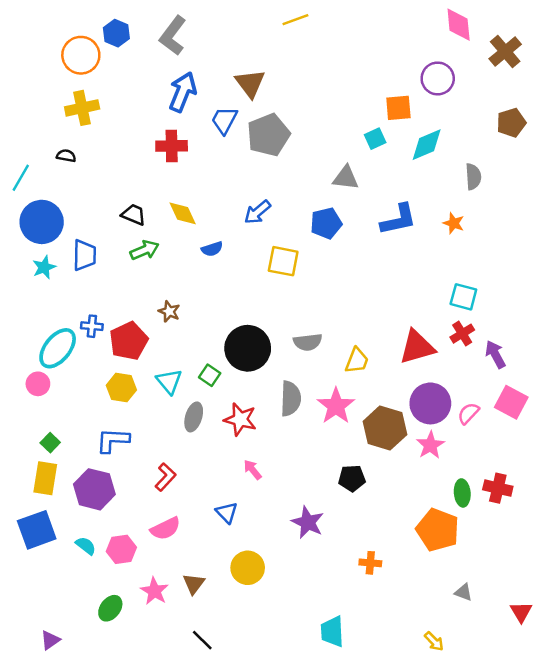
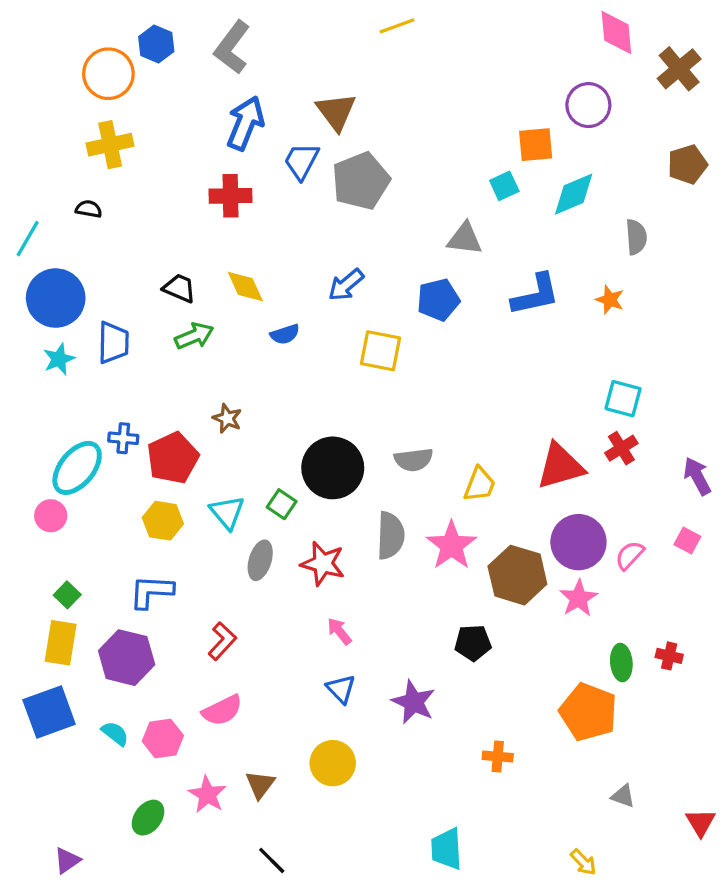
purple arrow: (495, 354) -> (697, 476), moved
pink square: (511, 402) -> (687, 540), size x0.6
red cross: (498, 488) -> (669, 656), size x0.7
blue triangle: (227, 513) -> (341, 689), moved

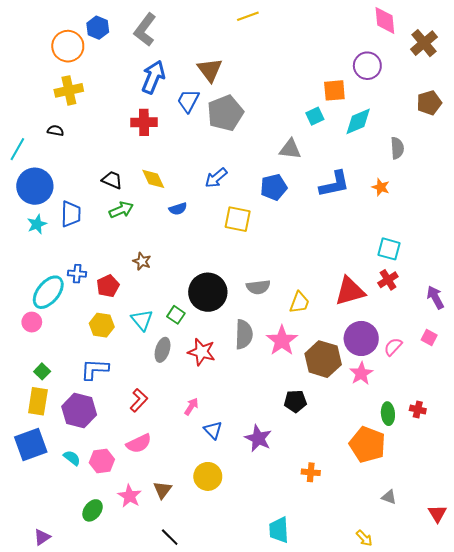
red pentagon: (173, 458) -> (108, 286), size x0.7
pink arrow: (339, 631) -> (191, 406), moved, turned 72

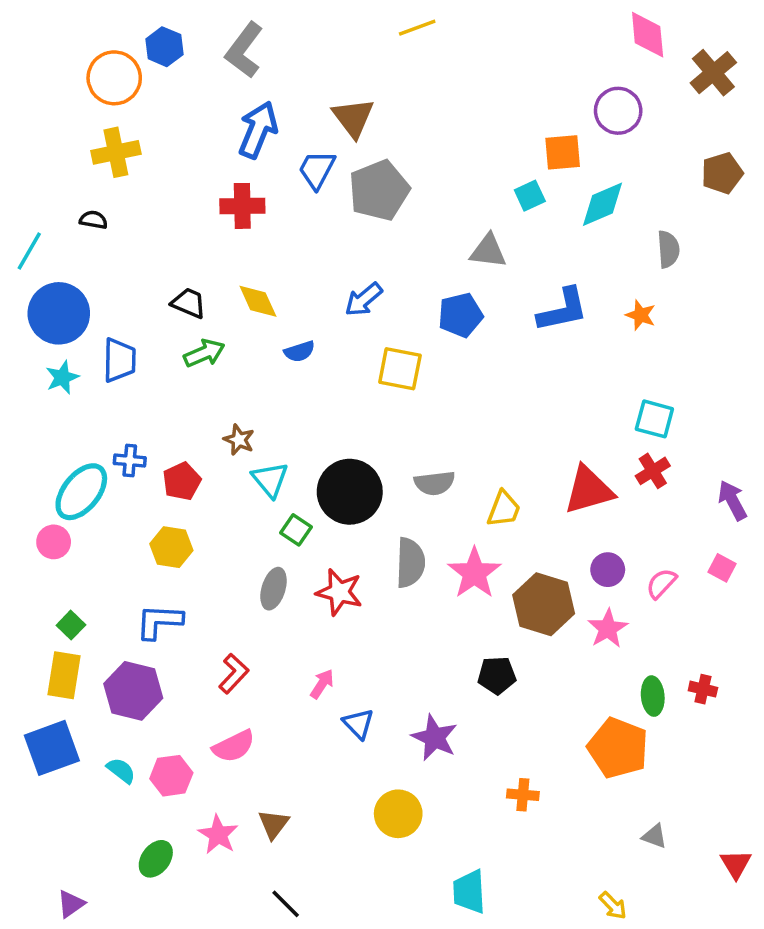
cyan triangle: (142, 320) -> (270, 480), moved
purple circle: (361, 338) -> (608, 570), size x0.6
yellow circle: (208, 476) -> (398, 814), moved

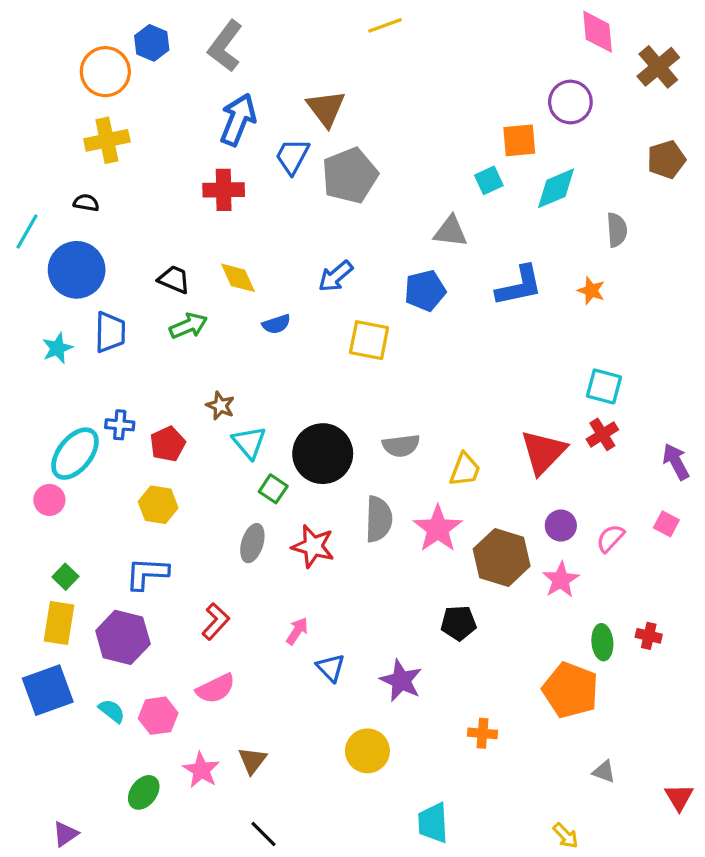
blue circle: (59, 313) -> (77, 270), moved
red triangle: (589, 490) -> (543, 452), turned -30

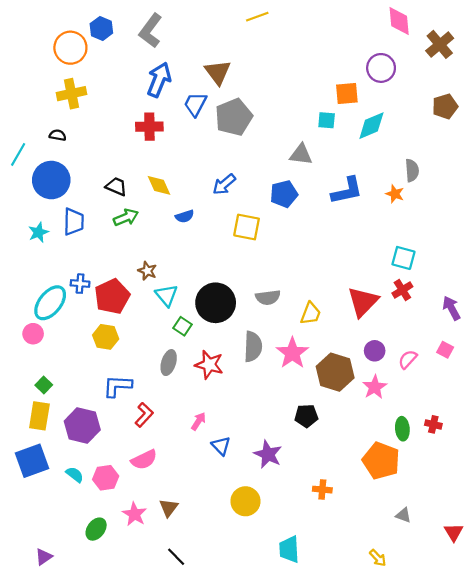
cyan square: (489, 180) -> (327, 120), turned 30
gray semicircle: (617, 230) -> (412, 170), moved
red pentagon: (168, 444) -> (112, 296), size x1.5
blue L-shape: (147, 573) -> (117, 386), moved

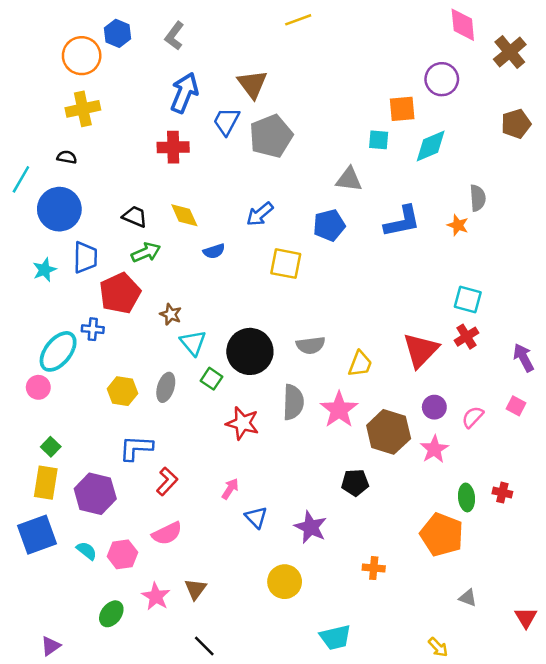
gray L-shape: (150, 31) -> (174, 36), size x0.7
red pentagon: (112, 296) -> (120, 293), moved
gray ellipse: (169, 363) -> (166, 387), moved
cyan trapezoid: (289, 549) -> (335, 637), turned -100

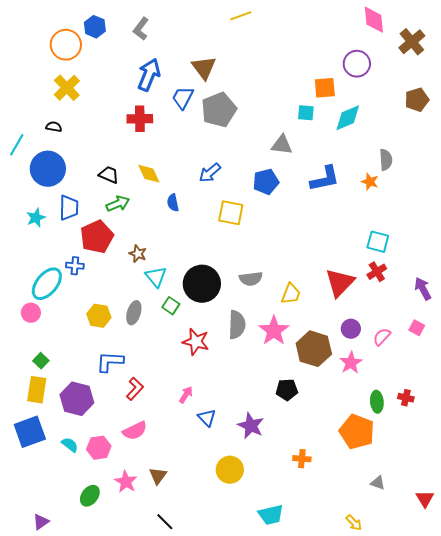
yellow cross: (83, 109) -> (67, 88), turned -32
blue semicircle: (214, 251) -> (173, 203), turned 96

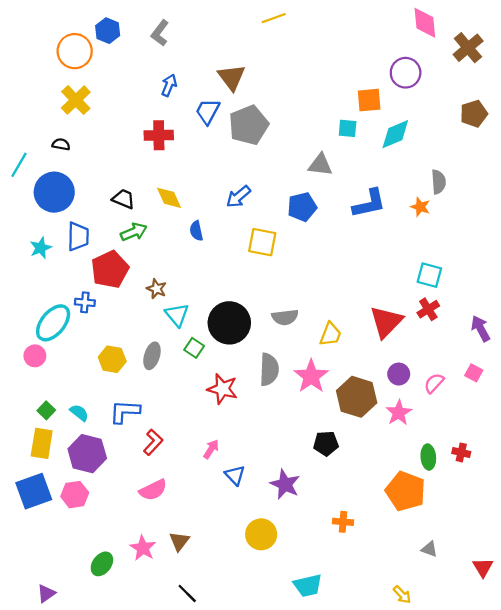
blue arrow: (149, 75) -> (169, 85), size x0.6
cyan semicircle: (70, 445) -> (79, 413), moved
pink hexagon: (99, 448) -> (75, 495), moved

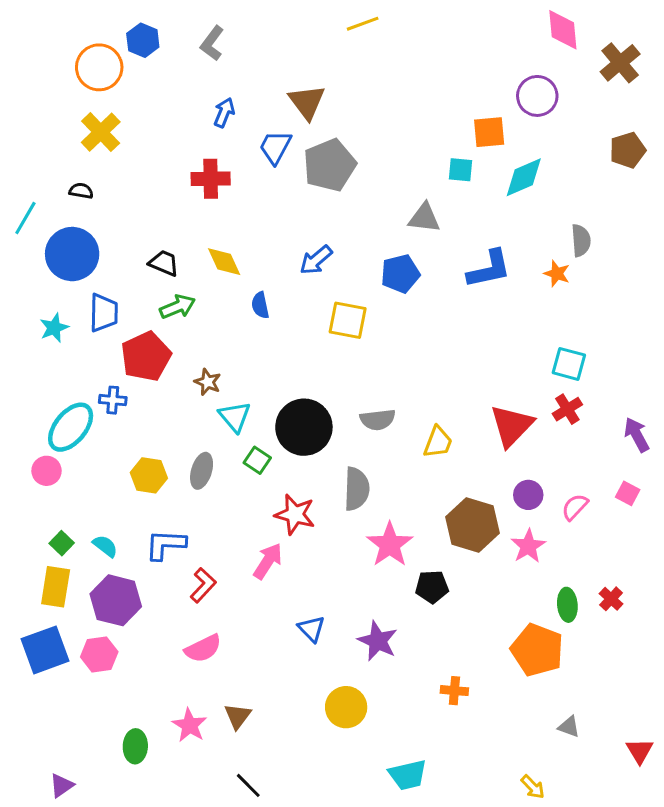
pink star: (311, 376) -> (390, 545), moved
pink arrow: (211, 449) -> (268, 561), moved, size x1.4
red cross: (461, 452) -> (611, 599), turned 30
green ellipse: (102, 564) -> (135, 746), turned -35

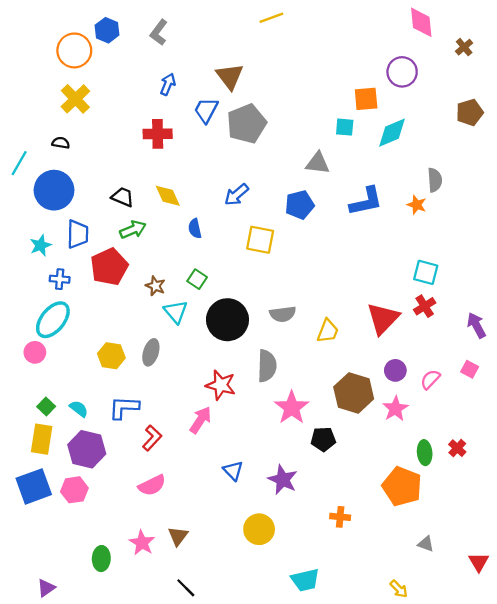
brown cross: (620, 63) -> (464, 47), size x0.6
blue cross: (113, 400) -> (60, 279), moved
green square: (257, 460) -> (197, 279), moved

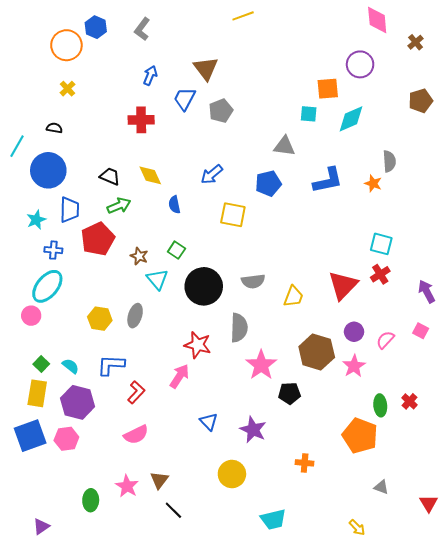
yellow cross: (75, 99) -> (67, 89), size x0.6
gray pentagon: (247, 124) -> (221, 111), size x0.7
black line: (186, 588) -> (173, 510), moved

